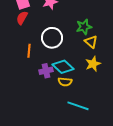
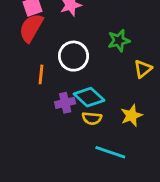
red semicircle: (22, 18) -> (31, 28), size x1.5
yellow triangle: (91, 42) -> (143, 69), moved, turned 40
yellow star: (93, 64) -> (132, 115), moved

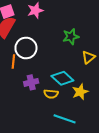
white circle: (74, 56) -> (26, 48), moved
cyan diamond: (89, 97) -> (62, 78), moved

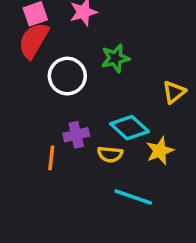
green star: (71, 37) -> (115, 58), moved
orange line: (13, 62) -> (51, 158), moved

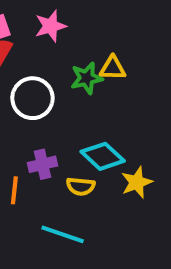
yellow triangle: (174, 92) -> (113, 68), moved, turned 40
cyan line: (133, 197) -> (63, 234), moved

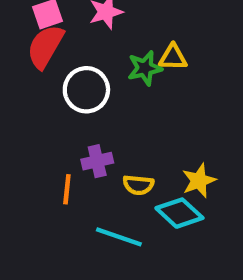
cyan diamond: (103, 156) -> (179, 213), moved

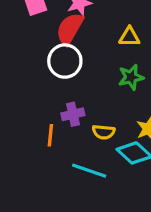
red semicircle: (45, 47) -> (70, 29), moved
green star: (145, 68) -> (131, 77), moved

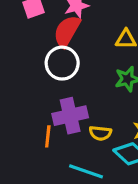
purple cross: (73, 114) -> (70, 116), size x1.5

